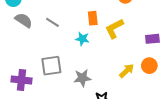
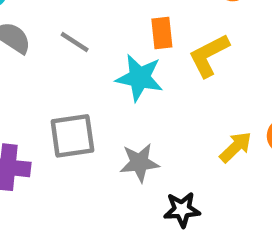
cyan star: (82, 39) -> (139, 78), size x1.5

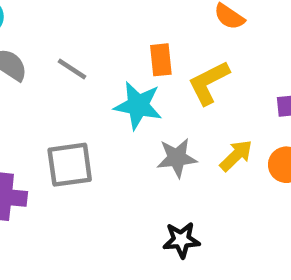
yellow arrow: (236, 147) -> (236, 156), moved
gray star: (139, 163) -> (177, 158), moved

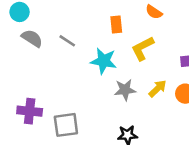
orange rectangle: (161, 60) -> (116, 25), moved
gray square: (70, 165) -> (66, 125), moved

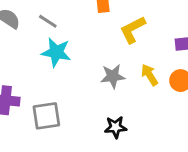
cyan star: (104, 61) -> (56, 52), moved
yellow arrow: (158, 89) -> (149, 75), turned -78

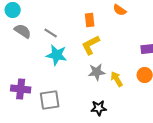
yellow L-shape: (133, 30) -> (91, 45), moved
yellow arrow: (149, 75) -> (117, 79), moved

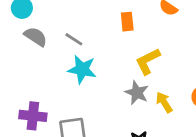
yellow L-shape: (91, 45) -> (148, 61), moved
gray star: (97, 72) -> (137, 93), turned 30

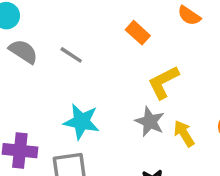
orange rectangle: (127, 22) -> (138, 33), turned -42
cyan star: (82, 69) -> (81, 122), moved

